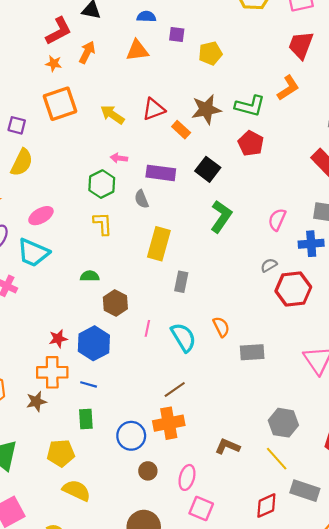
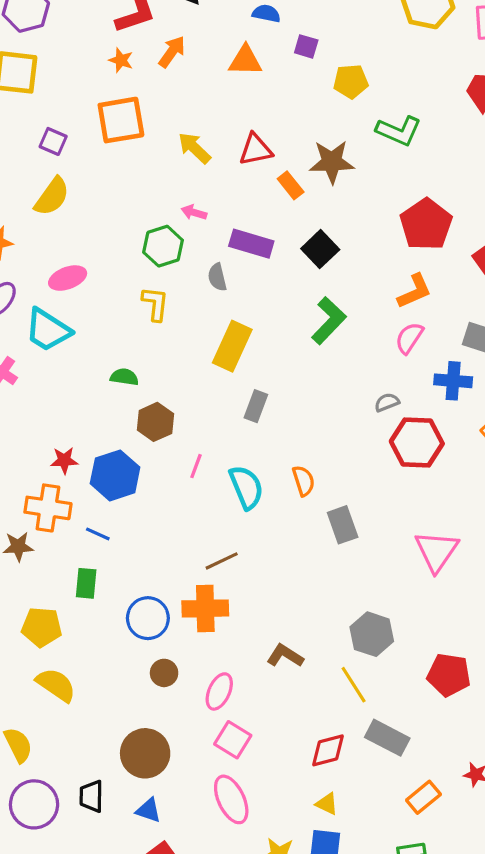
orange L-shape: (288, 88) -> (414, 291), moved
green L-shape: (250, 106) -> (399, 131), moved
red pentagon: (251, 143) -> (426, 224), moved, size x1.4
gray rectangle: (252, 352) -> (343, 525), turned 65

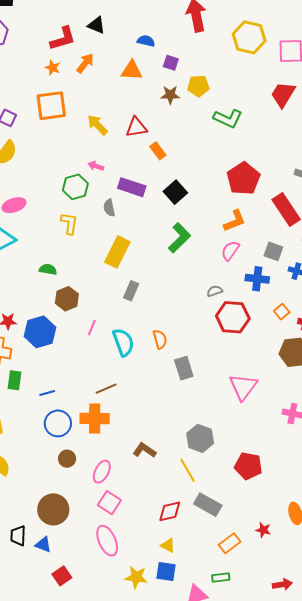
brown star: (332, 162) -> (170, 95), moved, size x0.7
blue line: (98, 534) -> (47, 393), moved, turned -42
green rectangle: (86, 583) -> (14, 380), moved
blue triangle: (148, 810) -> (43, 545), moved

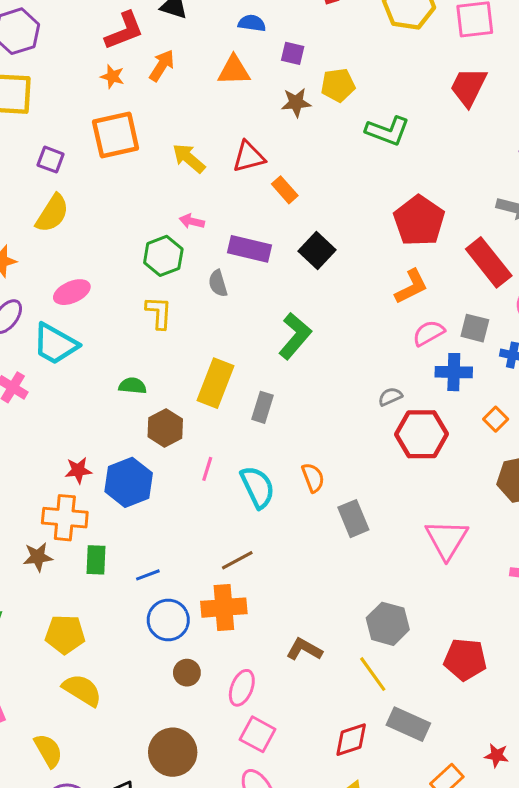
green L-shape: (179, 238) -> (295, 336), moved
pink semicircle: (230, 251) -> (429, 333), moved, turned 30
yellow rectangle: (117, 252) -> (215, 383), moved

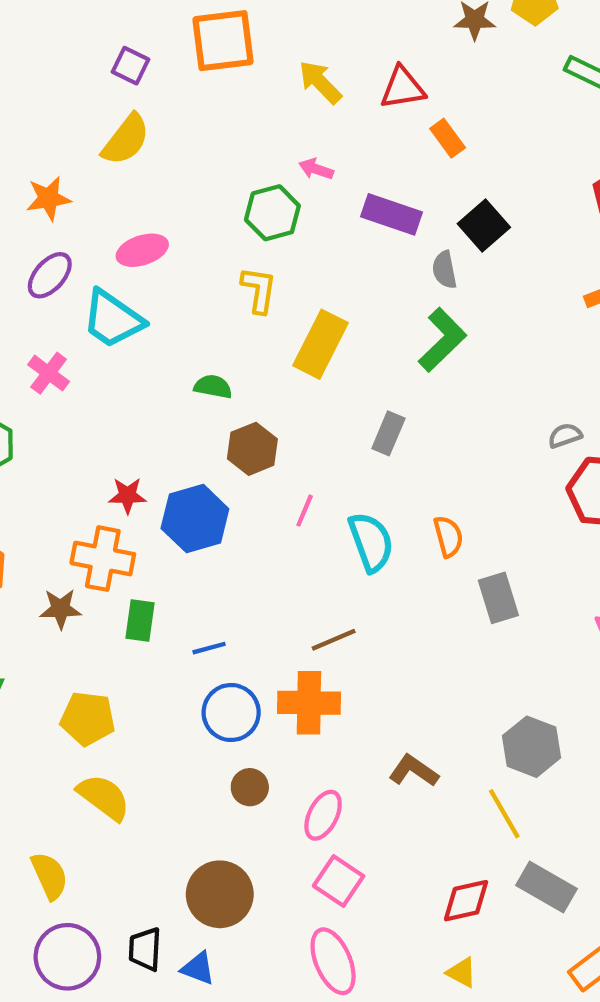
gray semicircle: (218, 283) -> (444, 270), moved
yellow rectangle: (215, 383) -> (320, 344), moved

